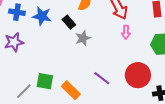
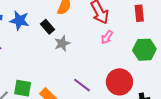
pink arrow: (126, 32) -> (107, 37), turned 32

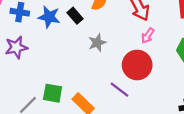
black rectangle: (48, 27) -> (75, 16), moved
red circle: (119, 82) -> (137, 65), moved

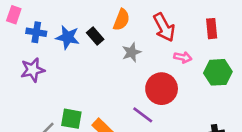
pink arrow: (148, 36) -> (183, 57), moved, turned -112
gray star: (97, 43) -> (131, 52), moved

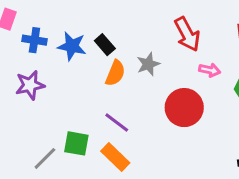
orange semicircle: (121, 20) -> (115, 73), moved
purple line: (143, 115) -> (117, 123), moved

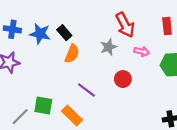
gray star: (148, 64) -> (108, 47), moved
red circle: (184, 108) -> (123, 79), size x0.6
purple line: (117, 123) -> (86, 90), moved

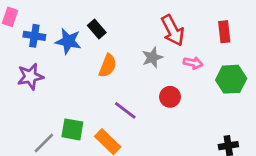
black rectangle: (64, 33) -> (97, 29), moved

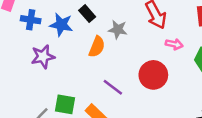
gray star: (152, 58) -> (118, 30), moved, turned 30
purple star: (30, 77) -> (43, 57), moved
red circle: (170, 97) -> (153, 75), size x1.5

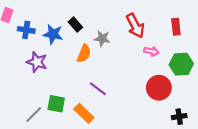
purple star: (43, 57) -> (37, 62), turned 30
red circle: (153, 75) -> (159, 88), moved

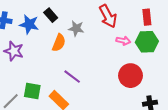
green hexagon: (181, 64) -> (147, 42), moved

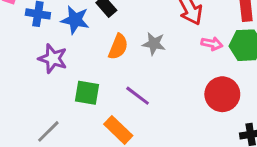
gray star: (76, 28) -> (154, 44), moved
green square: (32, 91) -> (87, 93), moved

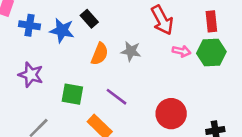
purple star: (53, 59) -> (31, 75), moved
red circle: (222, 94) -> (171, 114), moved

